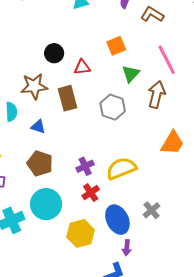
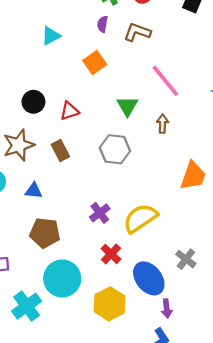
orange square: (116, 46) -> (95, 62), moved
brown arrow: (157, 94) -> (162, 124), size x0.6
brown rectangle: (68, 98) -> (60, 150), size x0.7
purple cross: (85, 166) -> (100, 213), moved

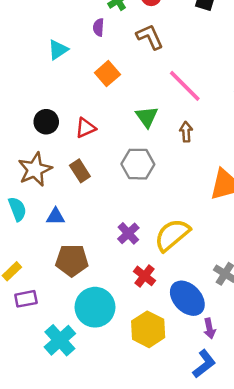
purple semicircle: (103, 24) -> (98, 27), moved
brown L-shape: (137, 32) -> (150, 37), turned 52

